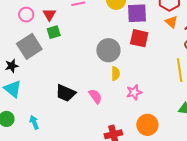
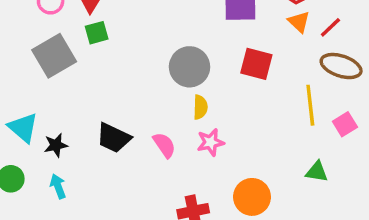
red square: (139, 38) -> (256, 64), moved
black star: (12, 66) -> (56, 145), moved
pink star: (134, 92) -> (211, 142), moved

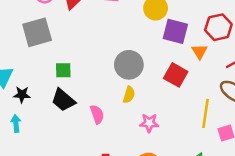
orange triangle: (299, 22) -> (200, 51), moved
green square: (97, 33) -> (63, 70), moved
pink star: (211, 142) -> (149, 123), moved

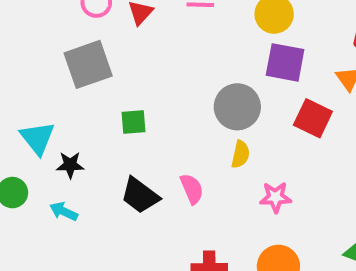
purple square: (175, 31) -> (285, 62), moved
black trapezoid: (63, 100) -> (140, 195), moved
cyan arrow: (16, 123) -> (64, 211), turned -56

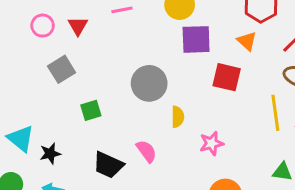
gray square: (88, 64) -> (62, 69), moved, size x0.7
gray circle: (237, 107) -> (149, 83), moved

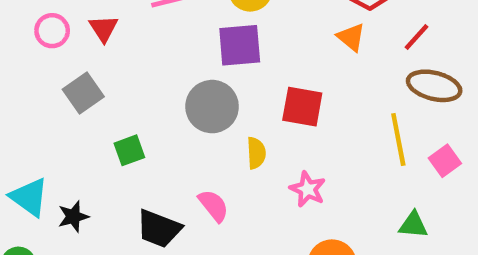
purple square: (196, 39) -> (240, 45), moved
red square: (227, 77) -> (302, 107), moved
pink star: (211, 143) -> (308, 189), turned -30

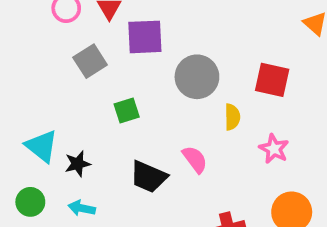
purple square: (240, 45) -> (145, 37), moved

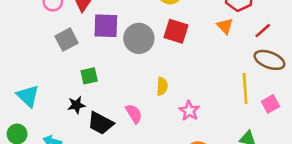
gray circle: (197, 77) -> (139, 38), moved
red square: (272, 80) -> (176, 31), moved
black star: (78, 164) -> (76, 105), moved

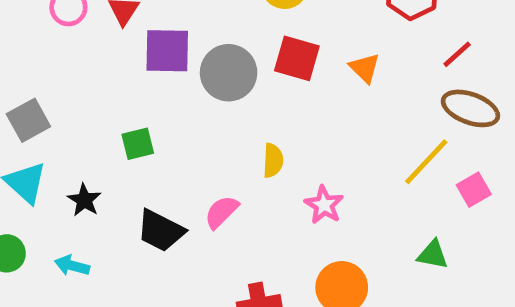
orange triangle: (225, 26) -> (365, 68), moved
gray square: (66, 40) -> (28, 120), moved
yellow line: (245, 88) -> (426, 162), turned 48
black star: (76, 105) -> (84, 200), moved, turned -30
pink semicircle: (134, 114) -> (222, 212), turned -102

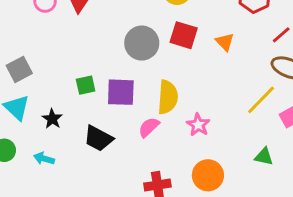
purple square: (167, 51) -> (121, 92), moved
yellow semicircle: (273, 161) -> (168, 97), size x1.6
pink semicircle: (222, 212) -> (149, 127), moved

